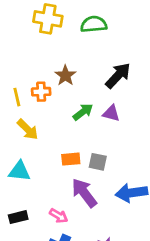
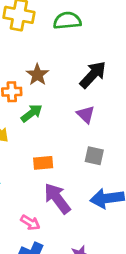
green arrow: (83, 112) -> (32, 113), moved
purple triangle: (111, 113) -> (86, 114), turned 30
gray square: (98, 162) -> (94, 156), moved

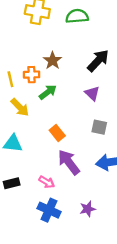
orange rectangle: (43, 163) -> (57, 133), turned 56

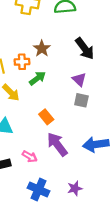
black arrow: (98, 61) -> (85, 49), turned 100
gray square: (99, 127) -> (81, 100), moved
pink arrow: (47, 182) -> (30, 156), moved

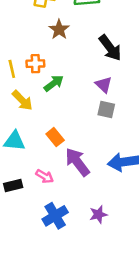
brown star: (42, 49) -> (59, 30), moved
orange rectangle: (46, 117) -> (55, 137), moved
blue cross: (38, 190) -> (55, 216), turned 35

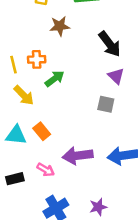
brown star: (59, 30) -> (60, 26), turned 30
purple triangle: (104, 85) -> (116, 76), moved
orange rectangle: (55, 137) -> (42, 131), moved
purple arrow: (77, 162) -> (78, 156), turned -60

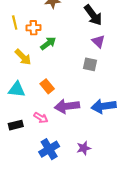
yellow line: (14, 65) -> (15, 22), moved
orange rectangle: (42, 131) -> (47, 86), moved

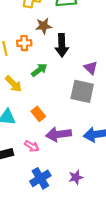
black arrow: (93, 15) -> (62, 45), moved, turned 35
orange cross: (33, 28) -> (24, 43), moved
gray square: (90, 64) -> (82, 91), size x1.6

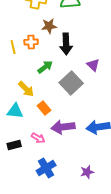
yellow arrow: (14, 84) -> (26, 89), moved
gray square: (82, 91) -> (71, 83), moved, turned 35
purple star: (76, 177) -> (87, 172), moved

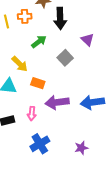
gray square: (71, 83) -> (65, 58), size x0.7
orange rectangle: (44, 108) -> (38, 83), turned -32
pink arrow: (38, 138) -> (32, 113), turned 64

